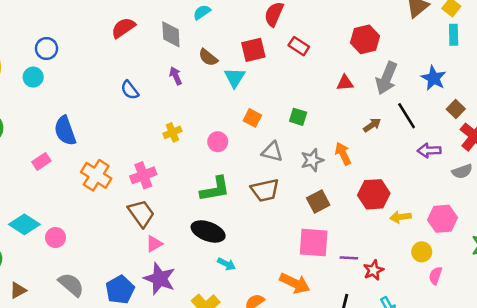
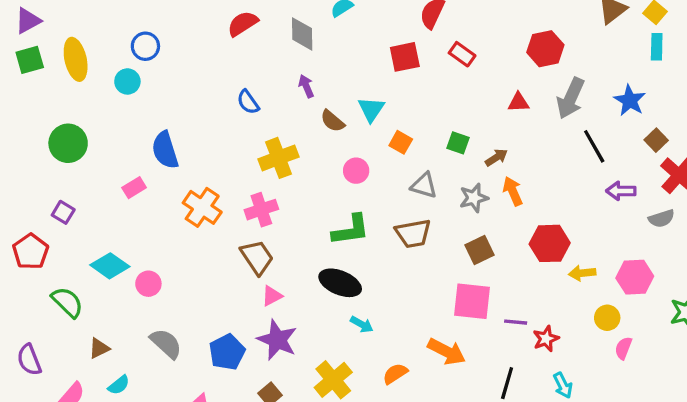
brown semicircle: (208, 57) -> (332, 121), moved
cyan triangle: (235, 78) -> (371, 109), moved
brown arrow: (372, 125) -> (496, 157), moved
yellow cross: (172, 132) -> (279, 158), moved, size x1.6

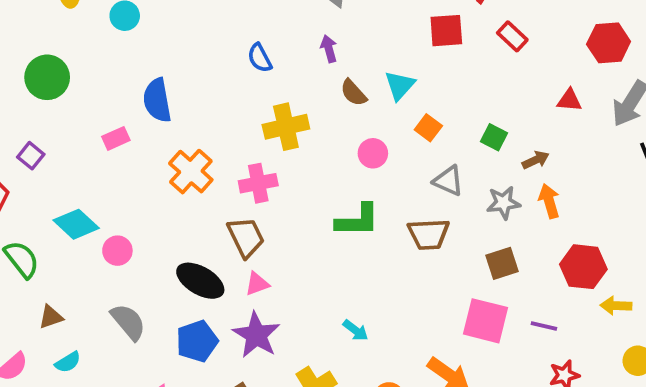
black ellipse: (340, 283) -> (200, 281), moved
purple line: (516, 322) -> (544, 326), moved

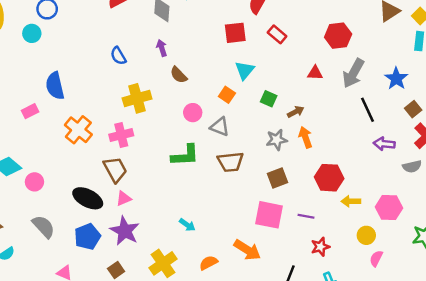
cyan triangle: (400, 85) -> (245, 70), moved
gray triangle: (448, 181) -> (220, 127), moved

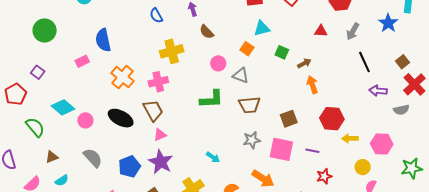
cyan triangle: (245, 70) -> (262, 28), turned 36
gray arrow: (353, 73) -> (353, 31), size x0.7
blue star: (396, 79) -> (388, 23), moved
gray star: (277, 140) -> (252, 140), moved
black ellipse: (88, 198) -> (121, 118), moved

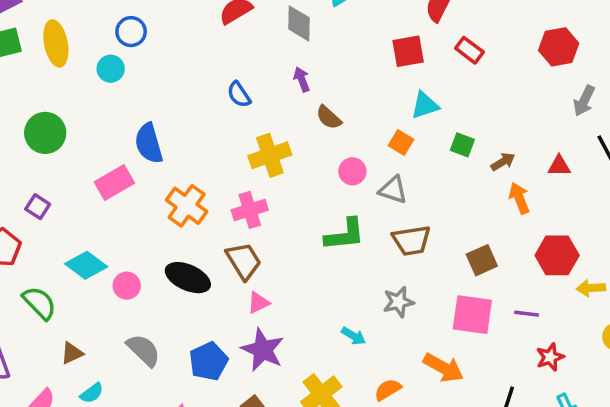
red triangle: (321, 31) -> (559, 166), moved
pink rectangle: (82, 61) -> (114, 183), size x1.5
gray star: (252, 140) -> (398, 302), moved

